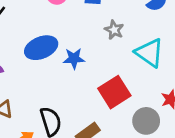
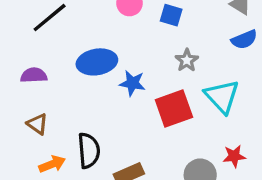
red square: (114, 92) -> (174, 108), moved

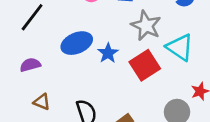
gray star: (187, 60) -> (146, 26), size x1.6
blue star: (132, 83) -> (108, 53), turned -30

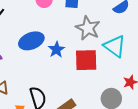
red square: (145, 65) -> (86, 60), turned 30

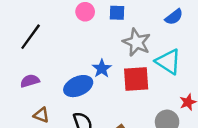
blue ellipse: (31, 41) -> (78, 86), moved

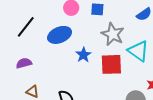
blue ellipse: (78, 86) -> (60, 35), moved

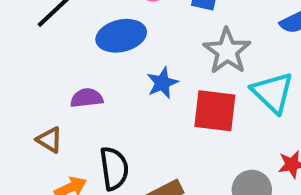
purple semicircle: (24, 63) -> (87, 98), moved

